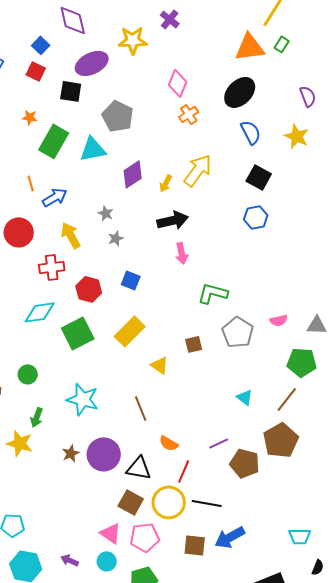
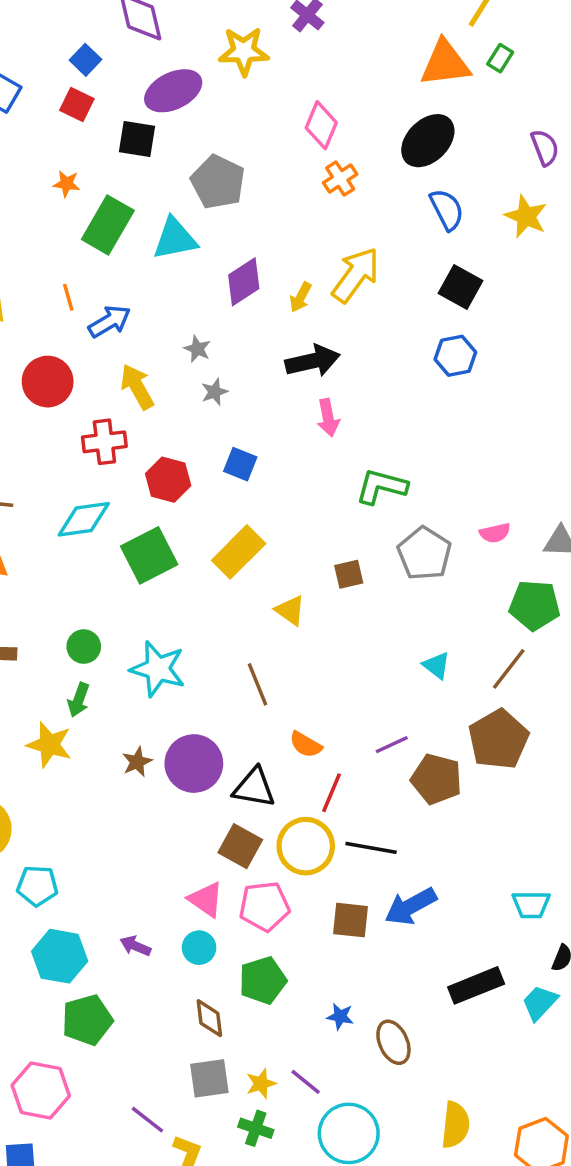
green circle: (28, 374) -> (84, 647), moved

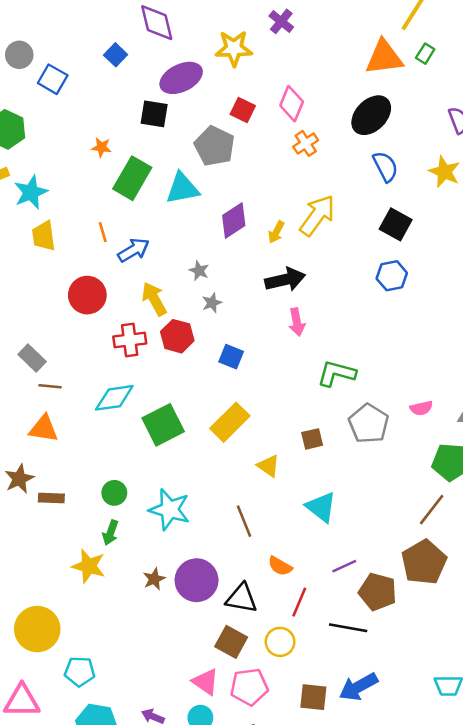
red square: (77, 105) -> (243, 110), moved
red hexagon: (168, 480) -> (177, 336), moved
cyan triangle: (436, 665) -> (321, 507), moved, size x1.5
yellow circle: (306, 846) -> (280, 642), size x0.7
black line: (371, 848) -> (348, 628), moved

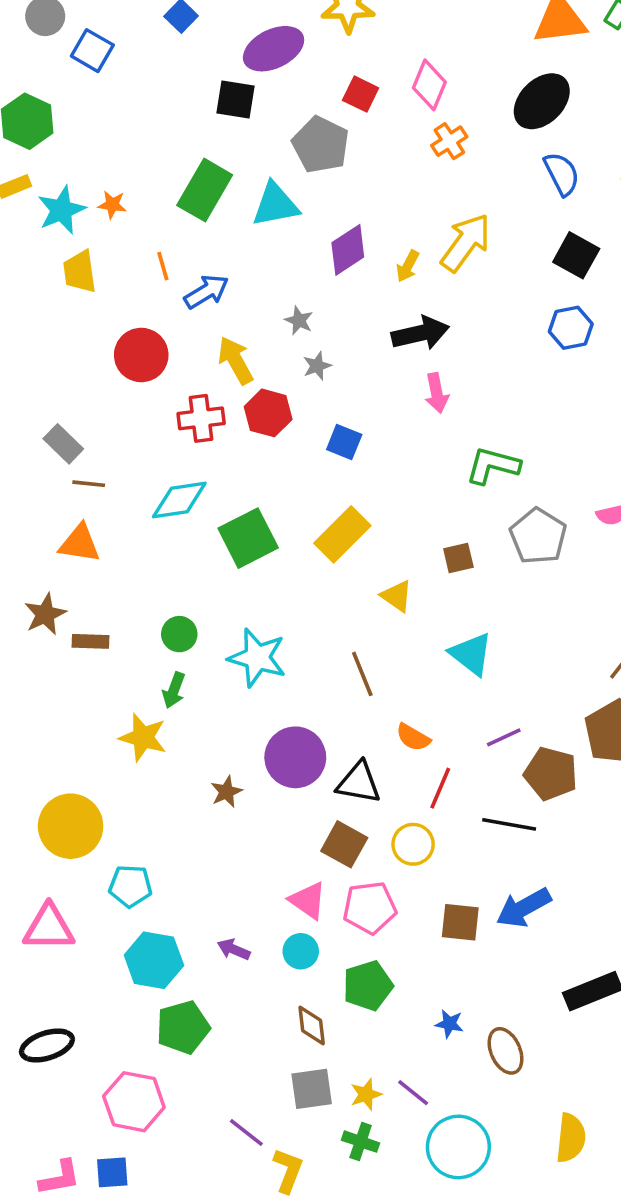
orange star: (101, 147) -> (112, 205), moved
brown star: (154, 579) -> (226, 792), moved

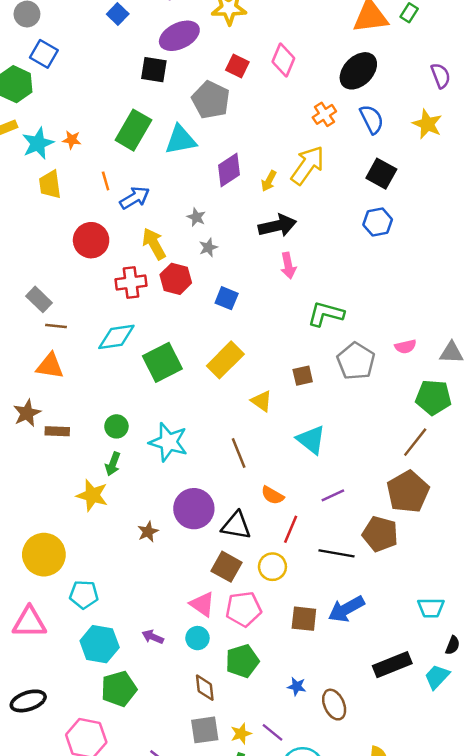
blue square: (92, 51) -> (44, 54), moved
orange cross: (449, 141) -> (324, 114), moved
brown pentagon: (551, 774) -> (380, 534), moved

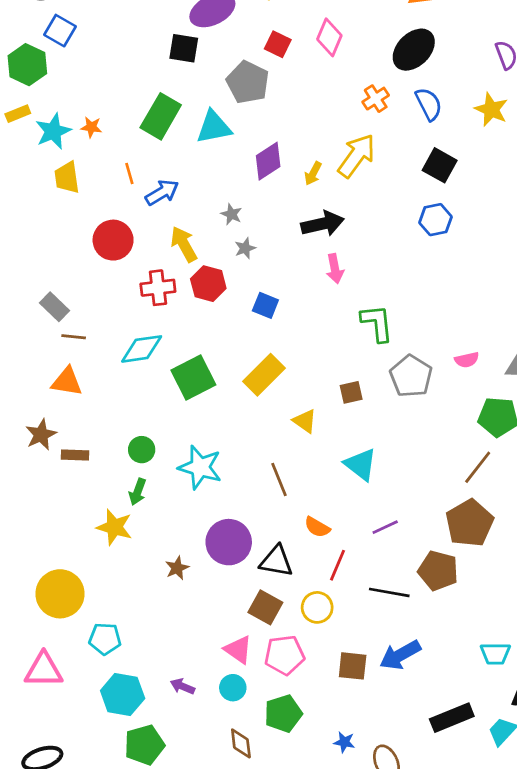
green L-shape: (326, 314) -> (377, 323), turned 69

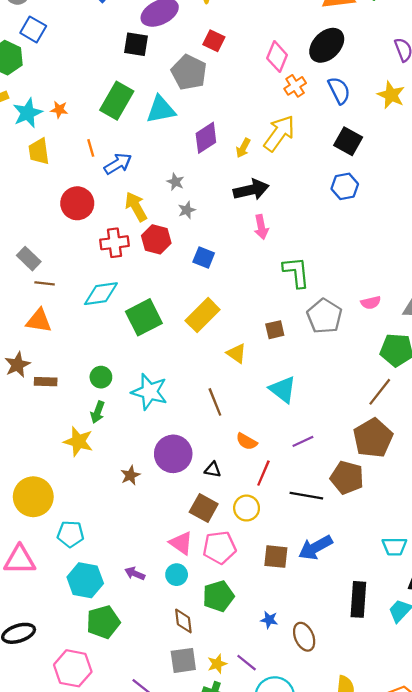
pink diamond: (329, 37) -> (277, 57), moved
black triangle: (276, 561) -> (213, 470), size x0.6
black rectangle: (452, 718) -> (358, 599), turned -64

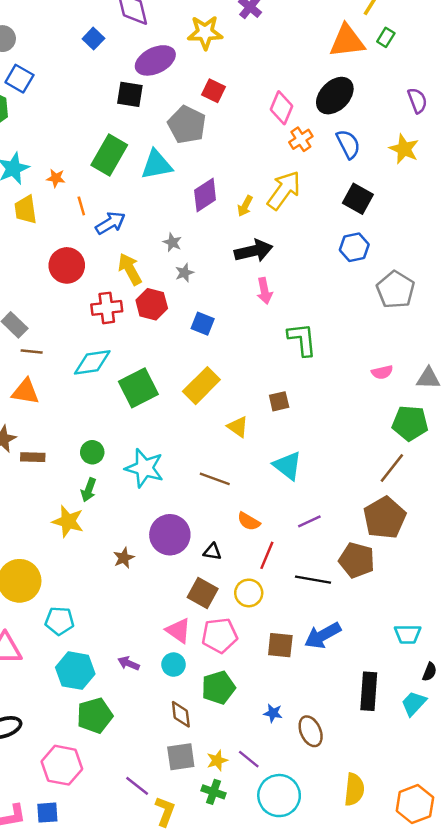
orange star: (59, 110) -> (56, 178), moved
gray pentagon: (324, 316) -> (396, 290), moved
brown line: (215, 402) -> (215, 479), turned -48

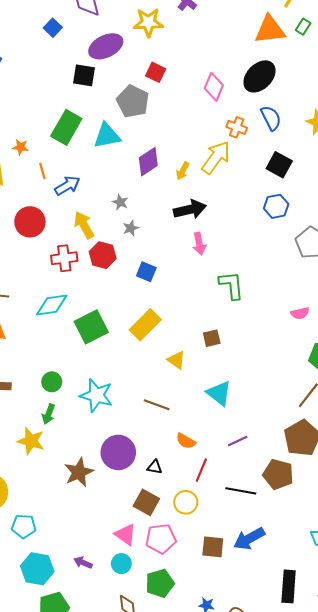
orange cross: (301, 139) -> (237, 127), moved, turned -36
brown star: (124, 558) -> (79, 472), size x1.6

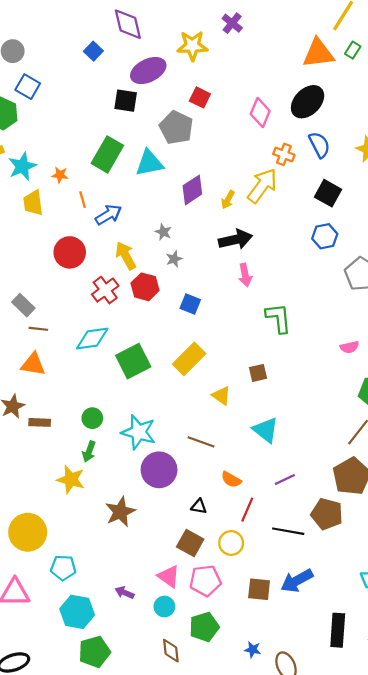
red cross: (64, 258) -> (105, 290), turned -30
purple circle: (118, 452) -> (159, 470), moved
purple arrow: (83, 563) -> (125, 593), moved

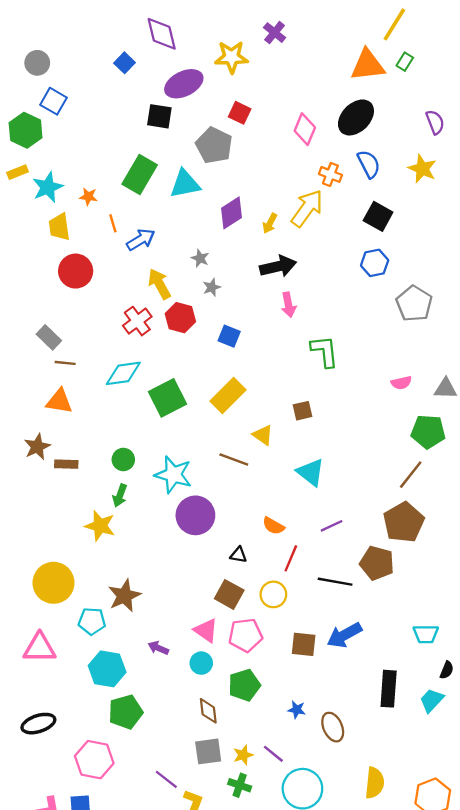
red circle: (70, 252) -> (76, 271), moved
brown line: (201, 442) -> (234, 460), moved
brown star: (120, 512) -> (124, 596), moved

